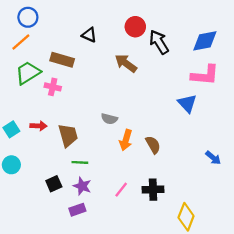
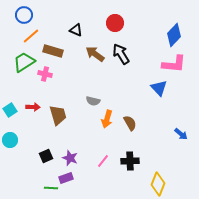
blue diamond: (205, 41) -> (174, 35), turned -35
orange line: (21, 42) -> (31, 36), moved
black arrow: (159, 42) -> (121, 54), moved
brown arrow: (126, 63) -> (95, 54), moved
green line: (80, 162) -> (51, 188), moved

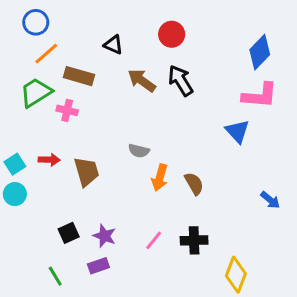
cyan circle: (10, 140) -> (15, 194), moved
green line: (51, 188) -> (55, 276), moved, turned 56

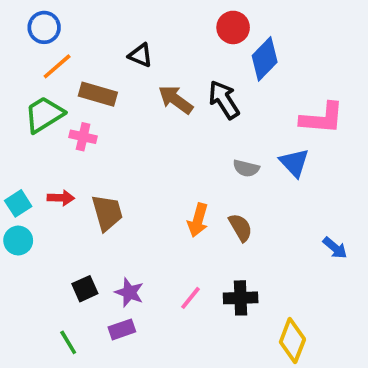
red circle: (172, 34) -> (233, 27), moved
blue diamond: (260, 52) -> (265, 59), moved
gray semicircle: (139, 151) -> (246, 168), moved

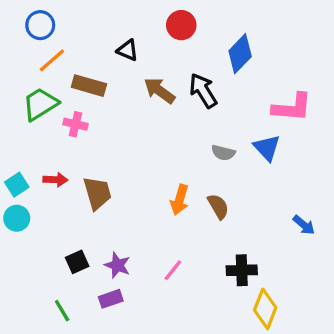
red circle: (233, 27) -> (181, 25), moved
black cross: (241, 298) -> (242, 270), moved

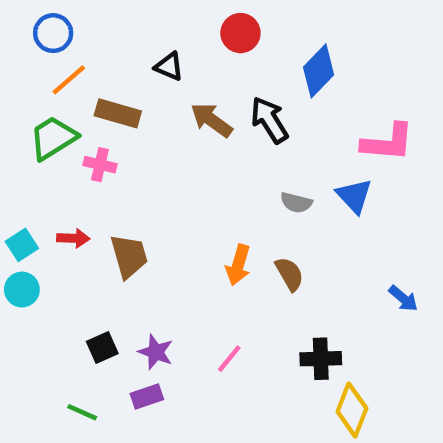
green line: (62, 311) -> (82, 412), turned -35

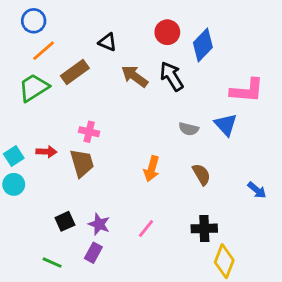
red circle: (240, 33) -> (167, 32), moved
brown rectangle: (118, 113) -> (75, 72), turned -52
pink cross: (100, 165) -> (89, 132), moved
brown semicircle: (290, 274) -> (201, 174), moved
purple rectangle: (147, 397) -> (93, 253), turned -42

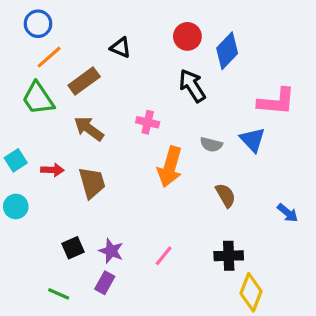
brown arrow: (135, 76) -> (89, 129), moved
green trapezoid: (34, 88) -> (38, 98), turned -92
pink cross: (89, 132) -> (148, 122), moved
cyan square: (14, 156) -> (16, 160), moved
orange arrow: (152, 169) -> (170, 167), moved, size x1.4

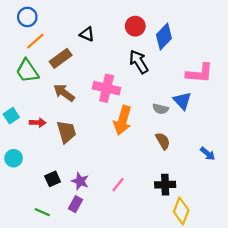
pink cross: (148, 122) -> (107, 88), size x1.6
gray semicircle: (211, 144) -> (161, 109), moved
cyan circle: (16, 206) -> (14, 158), moved

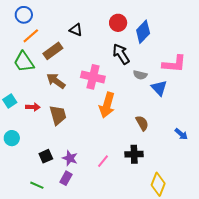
gray semicircle: (161, 109) -> (140, 75), moved
black cross: (165, 185) -> (134, 154), moved

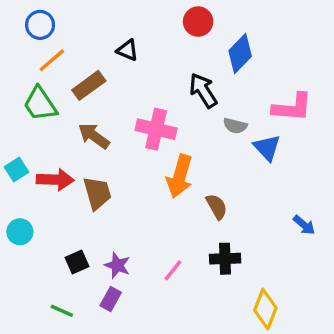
red circle: (118, 23) -> (198, 22), moved
red arrow: (33, 107) -> (55, 180), size x1.5
brown semicircle: (142, 123) -> (217, 207), moved

